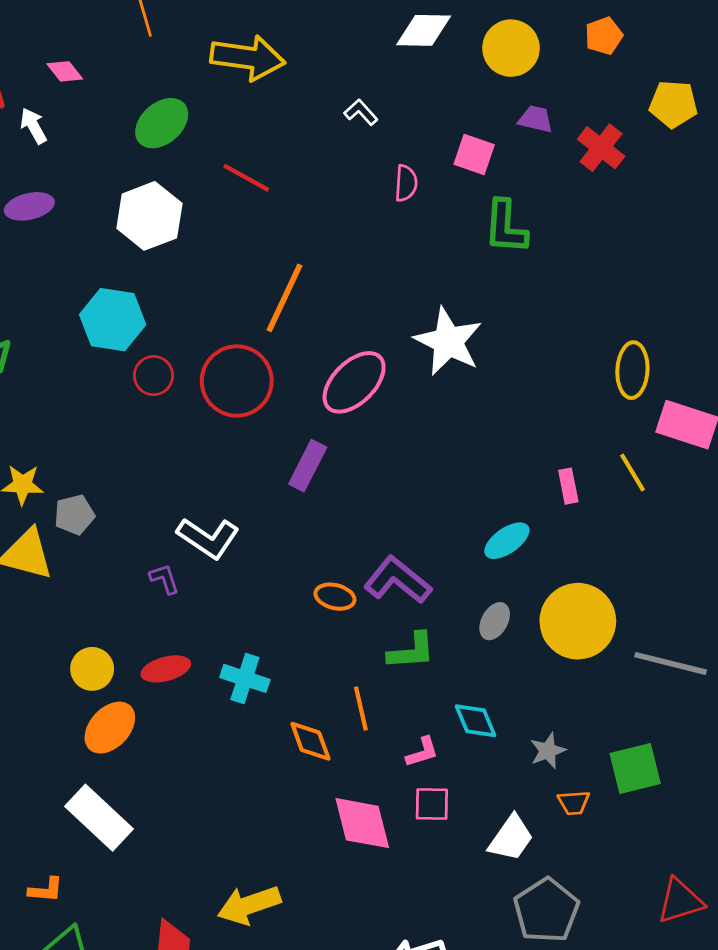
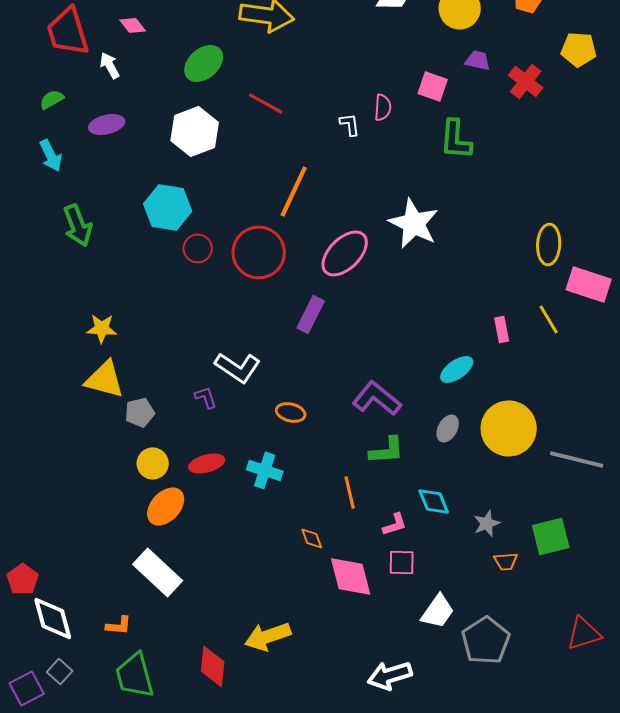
white L-shape: (361, 112) -> (350, 124), moved, turned 35
gray pentagon: (74, 515) -> (140, 412), moved
orange ellipse: (335, 597) -> (291, 412), moved
orange diamond: (310, 741) -> (312, 538), moved, size x0.7
white trapezoid: (511, 838) -> (438, 611), moved

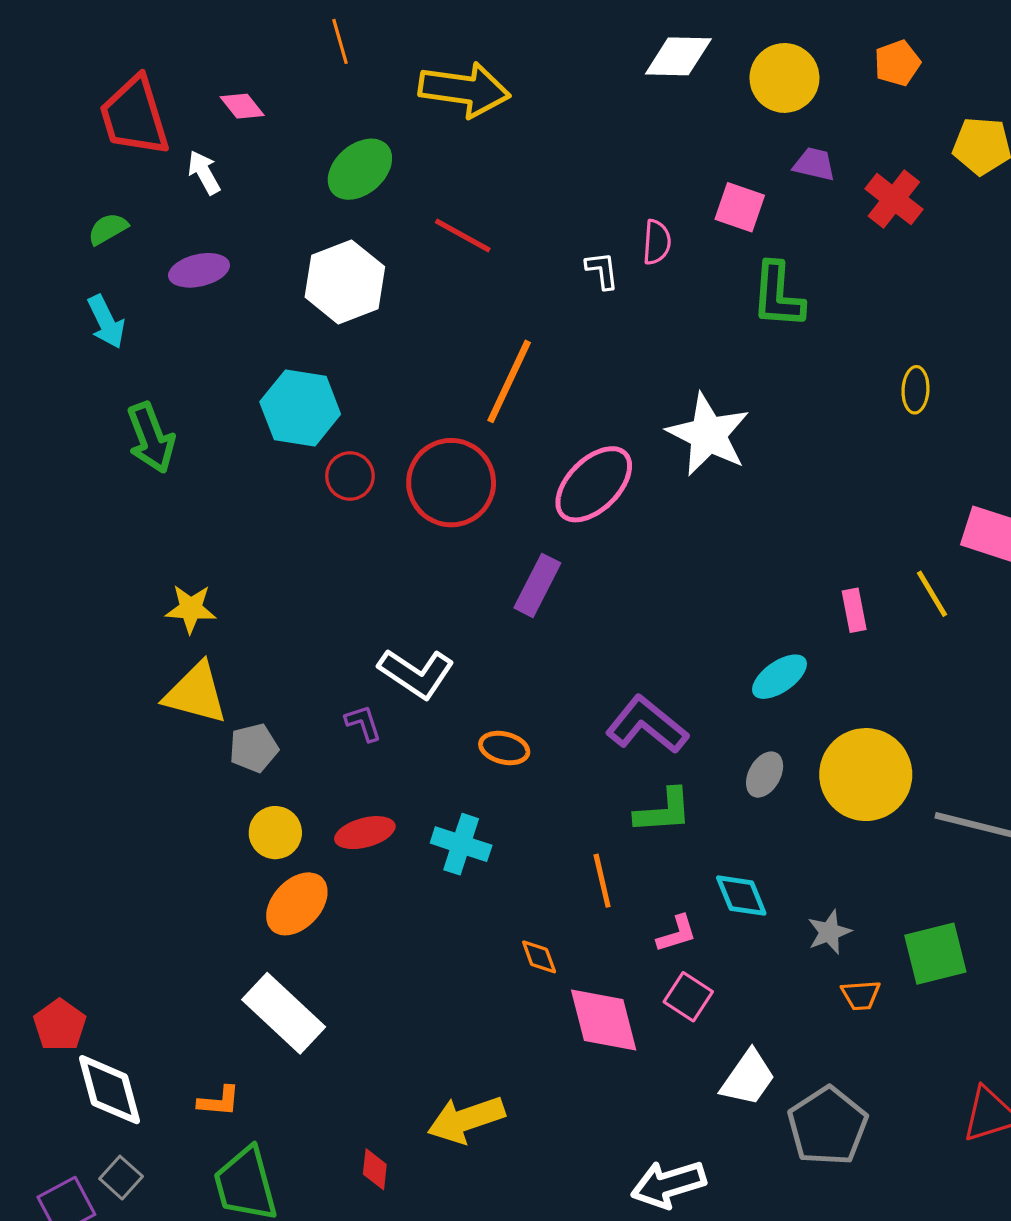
yellow ellipse: (549, 244) -> (915, 390), moved, size x0.7
pink square: (402, 562) -> (688, 997), turned 32
red diamond: (213, 666) -> (375, 1169), size x0.6

